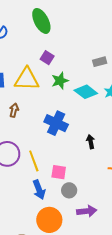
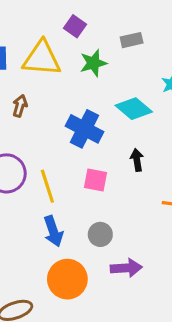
gray rectangle: (100, 62) -> (132, 40), moved
cyan diamond: (86, 92) -> (134, 109), moved
pink square: (59, 172) -> (95, 180), moved

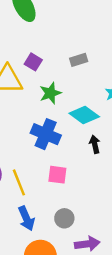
purple square: (75, 26) -> (33, 62), moved
green star: (93, 63) -> (50, 93), moved
black arrow: (137, 160) -> (95, 144), moved

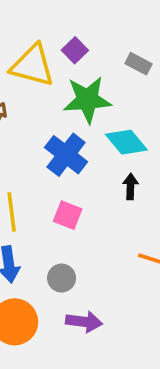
gray rectangle: (79, 60) -> (139, 64), turned 30
green star: (50, 93) -> (87, 100), size x1.5

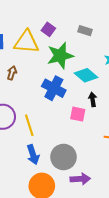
pink square: (68, 215) -> (78, 114), moved
gray circle: (62, 278) -> (63, 157), size x1.6

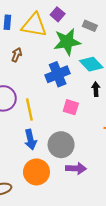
gray rectangle: (85, 31) -> (90, 26), moved
blue cross: (54, 88) -> (58, 74), turned 35
pink square: (78, 114) -> (71, 107), moved

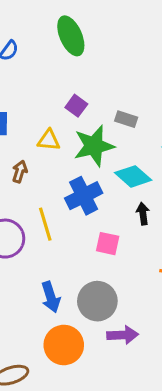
yellow triangle: (34, 25) -> (49, 140), moved, size x0.6
yellow line: (29, 109) -> (45, 224), moved

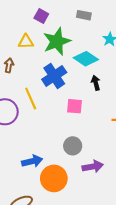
gray rectangle: (126, 119) -> (84, 15), moved
blue arrow: (51, 297) -> (32, 161), moved, turned -78
gray circle: (97, 301) -> (73, 146), size x0.7

